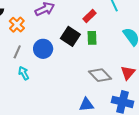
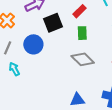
black square: (70, 36) -> (53, 23), moved, turned 36
gray diamond: (100, 75) -> (83, 59), moved

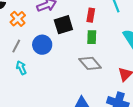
red rectangle: (79, 11) -> (91, 15), turned -40

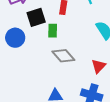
green rectangle: (92, 37) -> (53, 31), moved

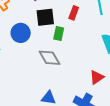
gray diamond: (63, 56) -> (49, 58), moved

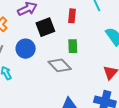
green rectangle: (59, 34) -> (73, 46), moved

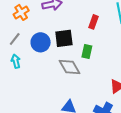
black square: (45, 27) -> (64, 38), moved

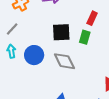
blue circle: (41, 42) -> (34, 55), moved
green rectangle: (87, 51) -> (85, 37), moved

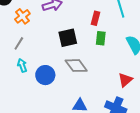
green rectangle: (85, 37) -> (101, 38), moved
blue circle: (34, 55) -> (45, 75), moved

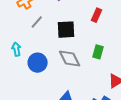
green rectangle: (101, 38) -> (98, 52), moved
gray line: (19, 43) -> (37, 22), moved

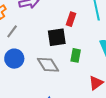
black square: (66, 30) -> (57, 37), moved
blue circle: (38, 63) -> (14, 59), moved

